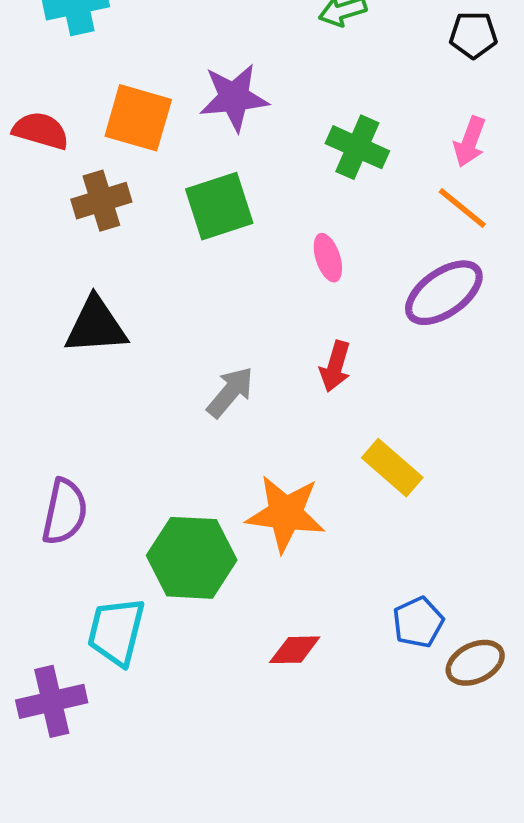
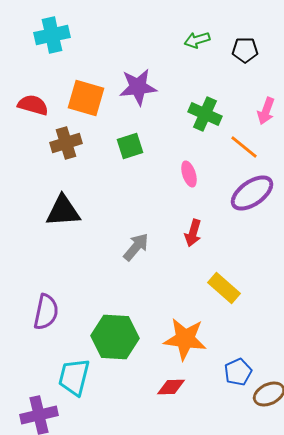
black pentagon: (473, 35) -> (245, 50), moved
green square: (219, 206) -> (130, 146), size x0.7
orange line: (462, 208) -> (244, 147), moved
orange star: (286, 514) -> (185, 339), moved

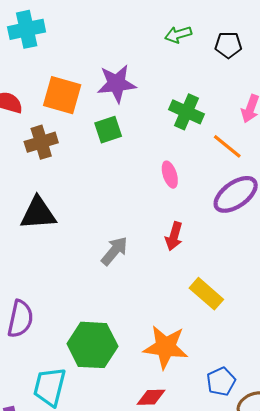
green square: (130, 146) -> (108, 130), moved

